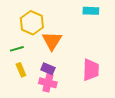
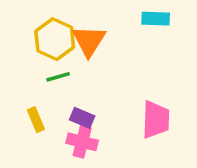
orange triangle: (52, 41) -> (89, 41), moved
green line: (17, 49) -> (58, 77), moved

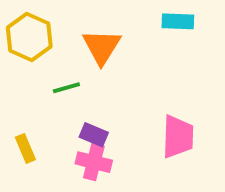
yellow hexagon: (55, 39) -> (29, 37), moved
yellow rectangle: (36, 120) -> (25, 148), moved

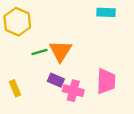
orange triangle: (102, 47) -> (60, 51), moved
pink cross: (94, 162) -> (73, 91), moved

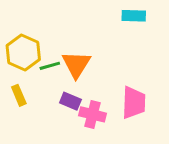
yellow hexagon: (17, 22) -> (23, 53), moved
yellow rectangle: (15, 88) -> (19, 95), moved

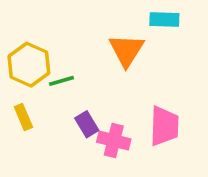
orange triangle: (76, 64) -> (126, 50), moved
purple rectangle: (70, 101) -> (87, 124), turned 36

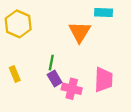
yellow hexagon: (29, 65) -> (18, 24), moved
green line: (61, 81) -> (51, 63), moved, turned -63

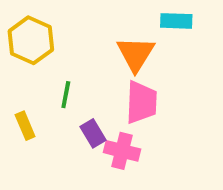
green line: (51, 63) -> (66, 95), moved
pink trapezoid: (104, 80) -> (141, 102), moved

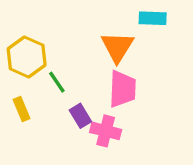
yellow hexagon: (31, 40) -> (27, 57), moved
green line: (66, 95) -> (57, 82), turned -45

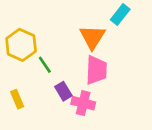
cyan rectangle: (153, 18) -> (120, 14), turned -54
yellow rectangle: (22, 109) -> (17, 99), moved

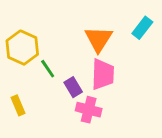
cyan rectangle: (120, 14) -> (142, 28), moved
purple rectangle: (63, 91) -> (73, 87), moved

